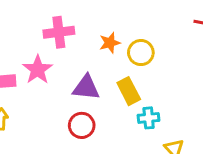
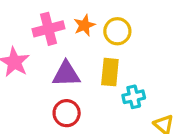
pink cross: (59, 32) -> (48, 29), moved
yellow rectangle: (129, 91) -> (110, 72), turned 40

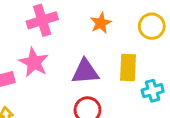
pink cross: (48, 29) -> (42, 20), moved
yellow circle: (117, 31) -> (152, 26), moved

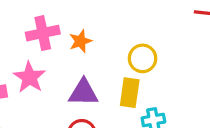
orange star: (101, 23) -> (80, 41), moved
yellow circle: (152, 26) -> (143, 58), moved

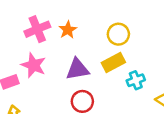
yellow rectangle: (130, 93) -> (113, 63), turned 65

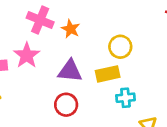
pink cross: (37, 29) -> (40, 20), turned 30
orange star: (68, 30) -> (71, 29), turned -30

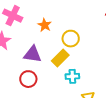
orange star: (71, 29) -> (45, 25), moved
yellow rectangle: (108, 74) -> (60, 58), turned -36

